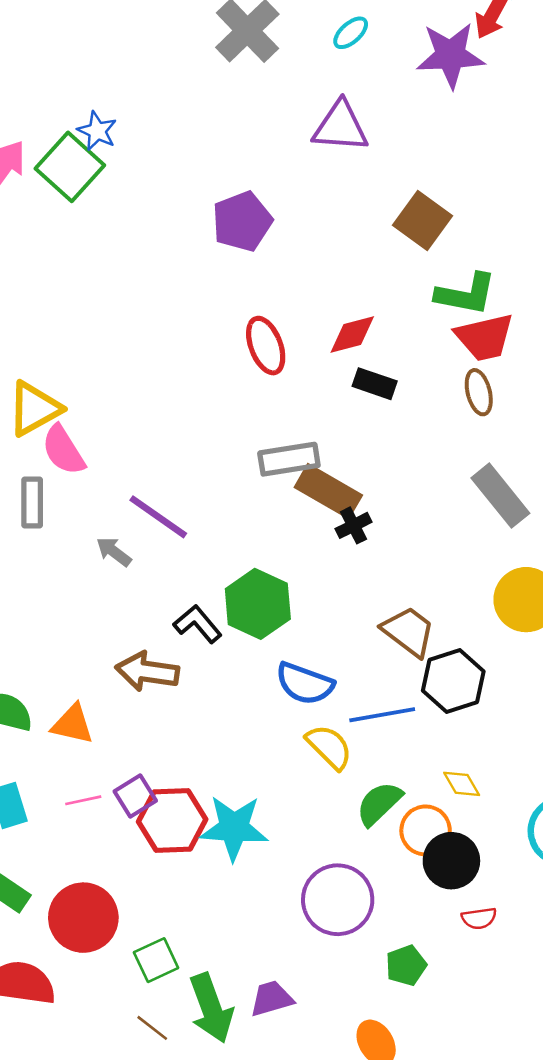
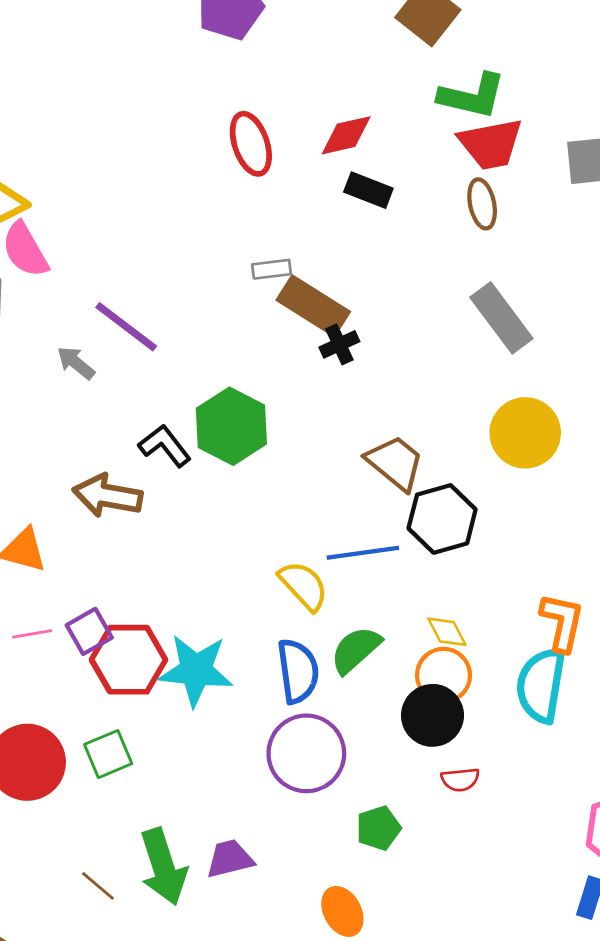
gray rectangle: (289, 459) -> (272, 269), size x0.6
blue semicircle: (305, 683) -> (298, 671), moved, turned -120
orange circle: (426, 830) -> (444, 675), moved
green square: (156, 960) -> (108, 754), moved

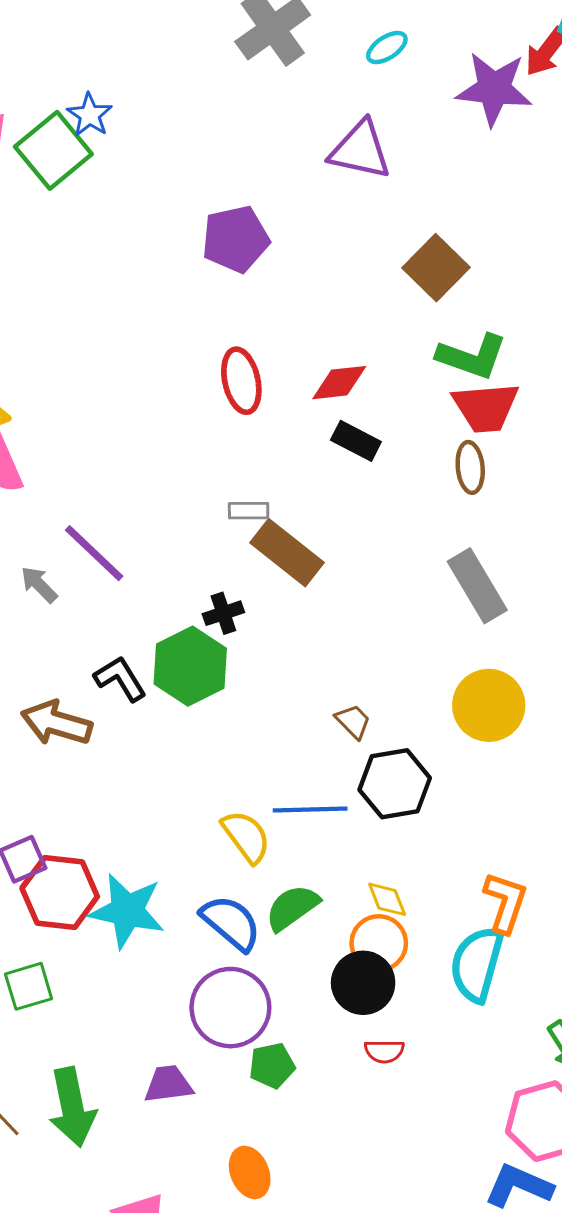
black cross: (339, 344) -> (223, 613), moved
brown trapezoid: (395, 463) -> (353, 721), size x0.6
blue semicircle: (298, 671) -> (231, 923), turned -48
green pentagon: (378, 828) -> (272, 1066), moved
purple trapezoid: (230, 859) -> (168, 1084), moved

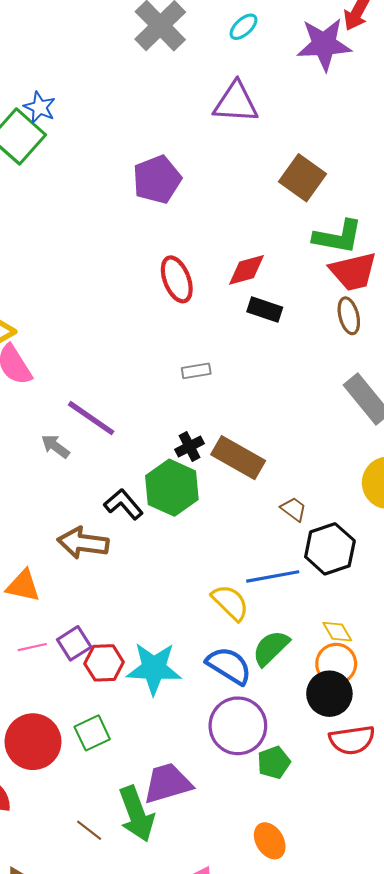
brown rectangle: (287, 553) -> (238, 458), moved
red hexagon: (60, 892) -> (104, 663), size x0.7
red semicircle: (384, 1051) -> (352, 740), size x1.6
purple trapezoid: (168, 1084) -> (168, 783), moved, size x1.4

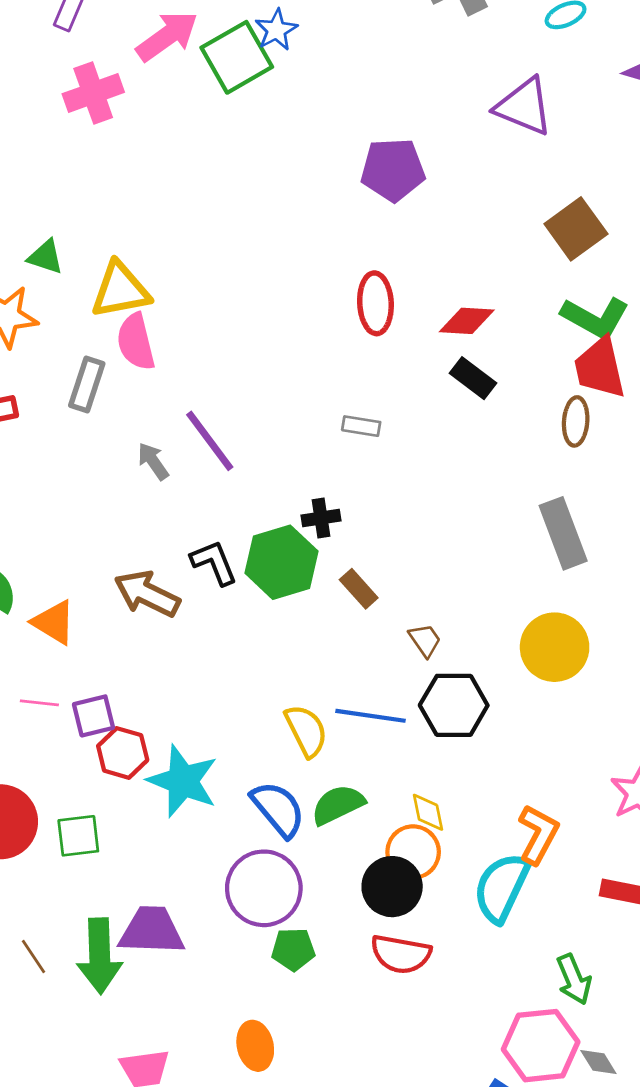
red trapezoid: (353, 271) -> (600, 368), turned 72
brown rectangle: (238, 458) -> (359, 589), moved, size x0.6

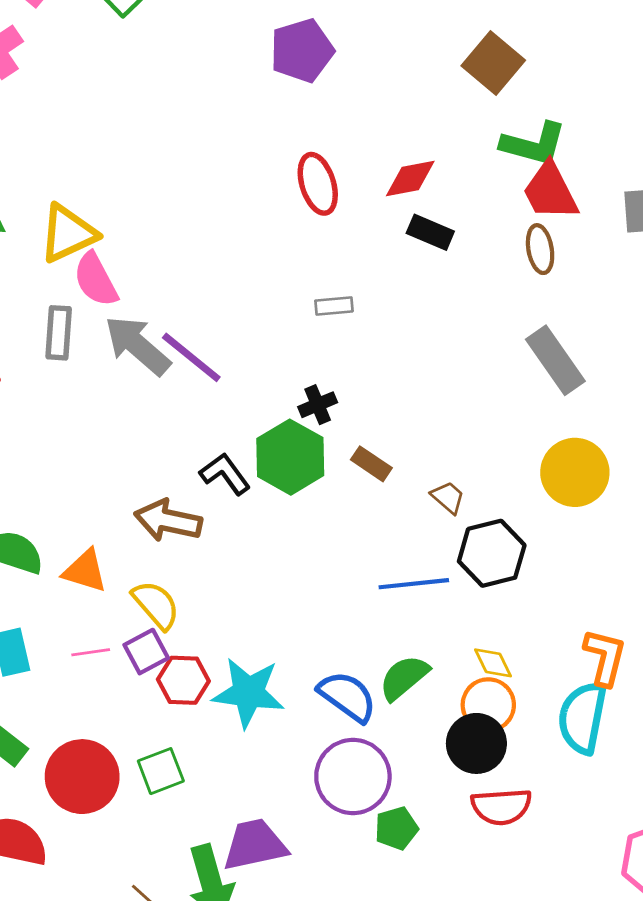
gray arrow: (153, 461) -> (137, 345), moved, size x1.8
yellow semicircle: (306, 731) -> (156, 605), moved

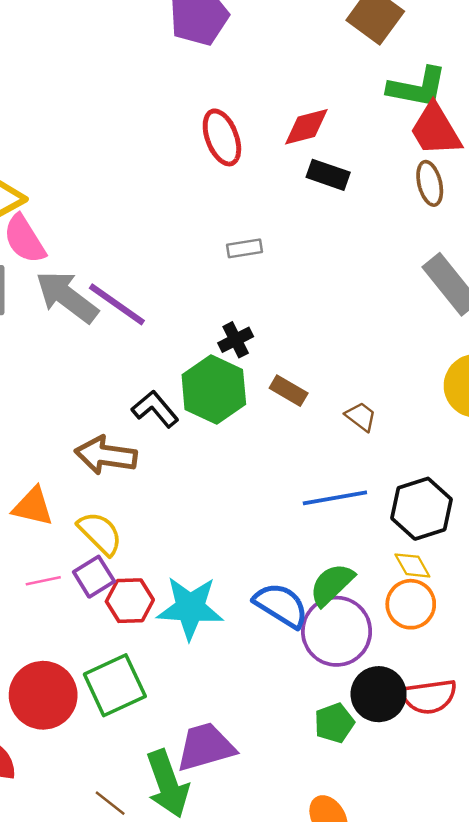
black hexagon: (492, 553) -> (422, 509), moved
black circle: (476, 743) -> (379, 694), moved
green square: (161, 771) -> (115, 685), size x1.4
purple circle: (353, 776) -> (337, 631), moved

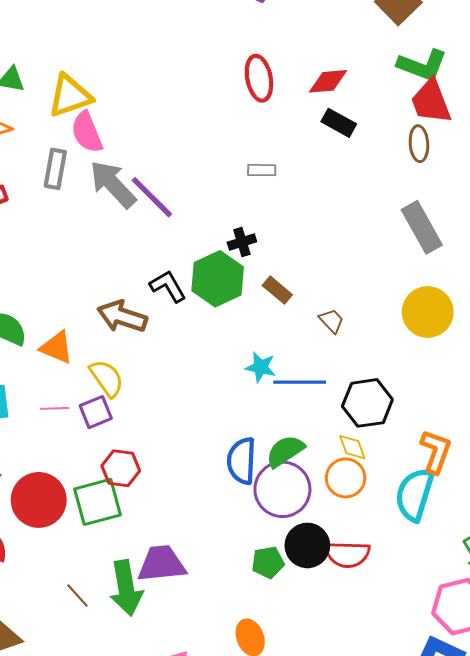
red hexagon: (130, 601) -> (121, 468), moved
blue semicircle: (281, 605) -> (242, 461), turned -129
cyan star: (190, 608) -> (261, 367), moved, size x0.6

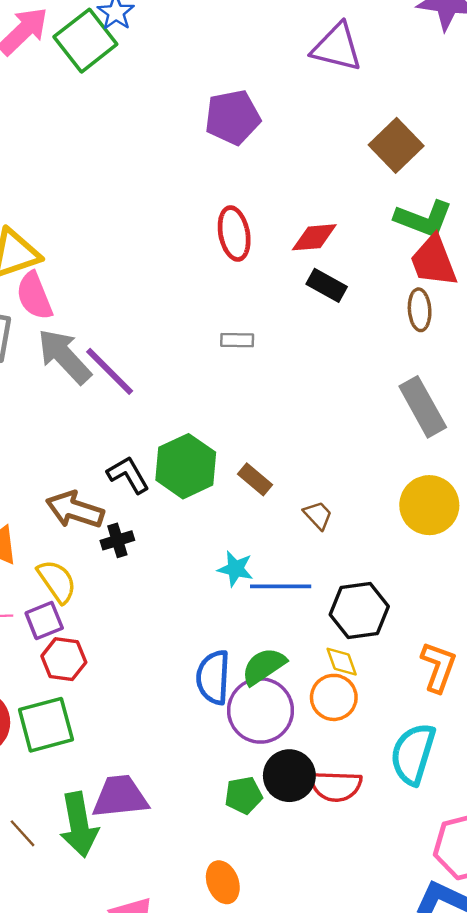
black cross: (242, 242) -> (117, 540), moved
red hexagon: (121, 468) -> (64, 659), moved
cyan semicircle: (414, 494) -> (413, 754), moved

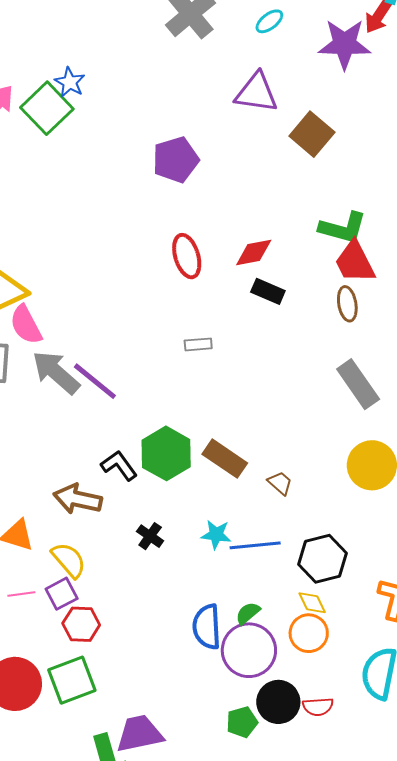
brown square: (396, 145) -> (312, 134), moved
brown rectangle: (255, 479) -> (225, 459), size x1.5
black cross: (117, 540) -> (150, 536), moved, turned -32
green semicircle: (264, 666) -> (248, 613), size x0.7
red semicircle: (336, 786) -> (318, 707), size x0.7

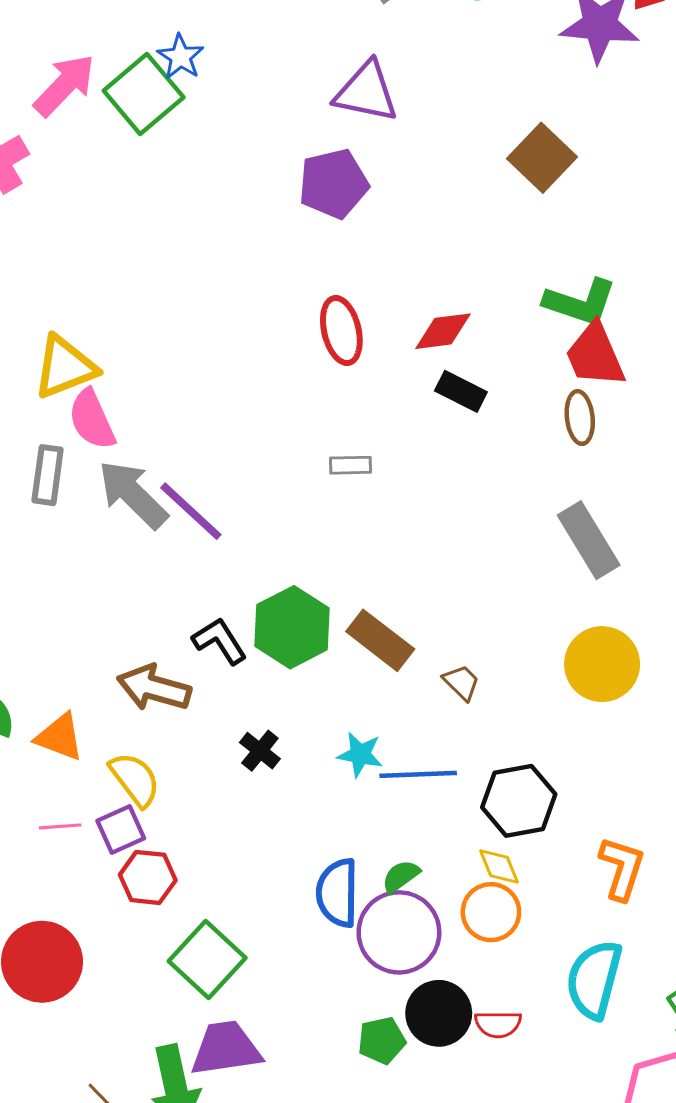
purple triangle: (256, 93) -> (366, 92), moved
green square: (72, 680) -> (207, 959), moved, turned -30

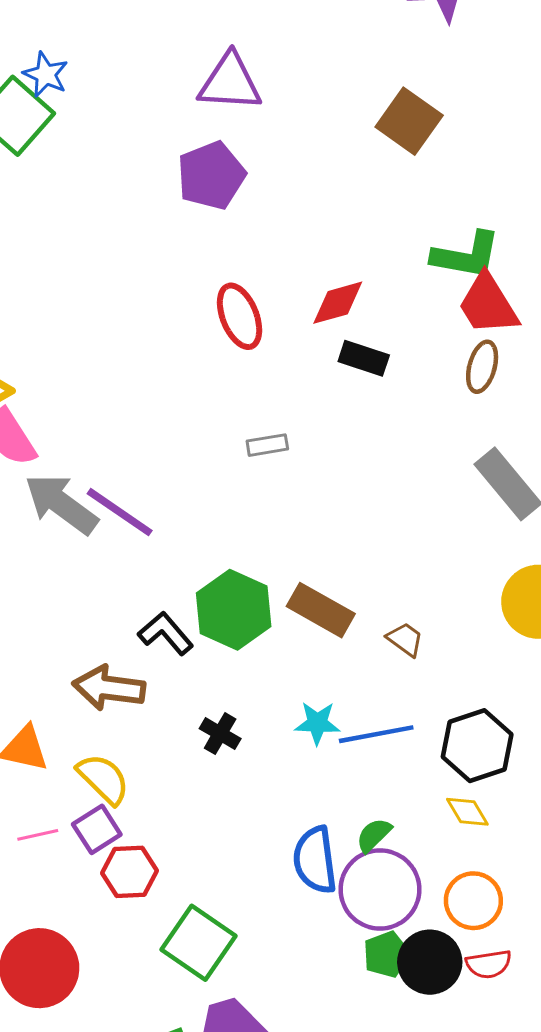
brown ellipse: (580, 418) -> (482, 367), turned 30
orange circle: (491, 912) -> (473, 901), moved
green pentagon: (382, 1040) -> (386, 954), moved

